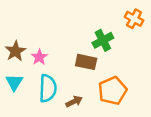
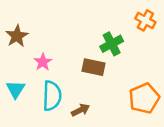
brown star: (15, 51) -> (17, 36), moved
orange pentagon: (112, 91) -> (144, 98), moved

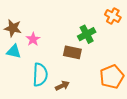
brown star: (17, 36) -> (13, 28), turned -30
pink star: (43, 62) -> (33, 39), moved
cyan triangle: (16, 89) -> (14, 51), moved, turned -49

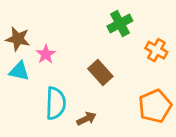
orange cross: (113, 16) -> (156, 50), moved
green cross: (87, 34) -> (120, 24), moved
brown rectangle: (72, 52) -> (100, 72), turned 36

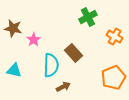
cyan triangle: (19, 71) -> (14, 70), moved
cyan semicircle: (56, 103) -> (51, 65), moved

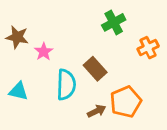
orange cross: (115, 37) -> (148, 48), turned 35
orange pentagon: (114, 78) -> (126, 102), moved
brown arrow: (63, 87) -> (97, 111), moved

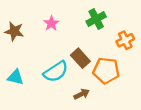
pink star: (44, 52) -> (51, 23), moved
cyan semicircle: (66, 85) -> (56, 72), turned 55
orange pentagon: (126, 102) -> (106, 71), moved, turned 30

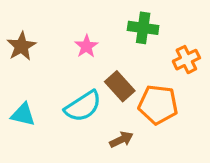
green cross: (96, 19) -> (143, 28), turned 36
pink star: (51, 23) -> (86, 46), moved
brown star: (14, 31) -> (21, 46), turned 30

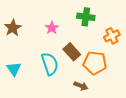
cyan semicircle: (83, 106) -> (50, 64), turned -75
cyan triangle: (23, 115) -> (14, 69), turned 42
brown arrow: (121, 140) -> (81, 86), moved, turned 48

